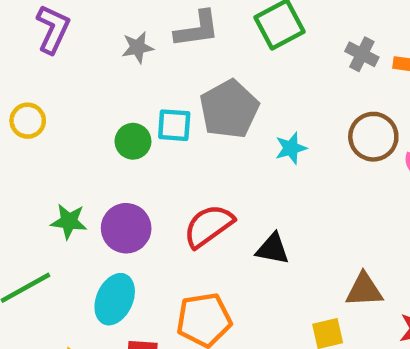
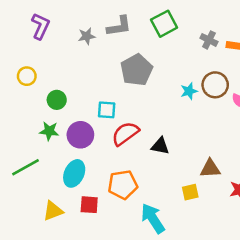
cyan square: (174, 125) -> (107, 110), moved
green circle: (133, 141) -> (57, 100), moved
cyan star: (291, 148) -> (189, 91), moved

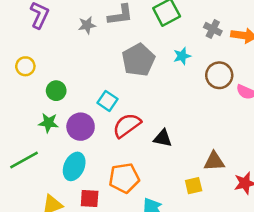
cyan star: (189, 91) -> (182, 56), moved
cyan square: (107, 110) -> (108, 101), turned 30

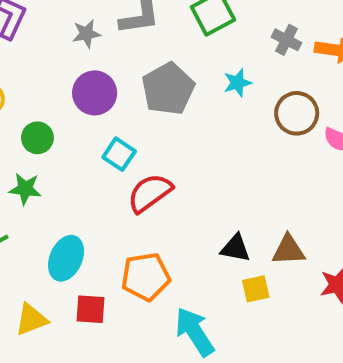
purple circle: (81, 127) -> (95, 93), moved
black triangle: (163, 138) -> (235, 248), moved

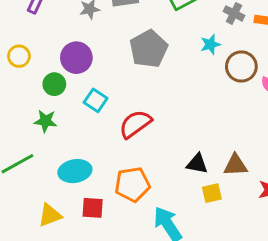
cyan star: (237, 83) -> (210, 44), moved
purple circle: (95, 93) -> (76, 58), moved
cyan square: (119, 154) -> (96, 100), moved
cyan ellipse: (66, 258) -> (75, 171), turned 56

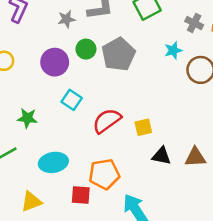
green circle: (54, 84) -> (86, 49), moved
yellow square: (212, 193) -> (143, 127), moved
red square: (93, 208) -> (81, 195), moved

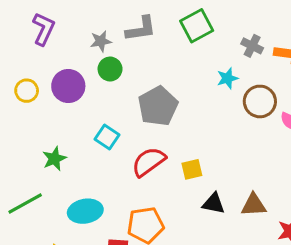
green circle: (86, 49) -> (110, 69), moved
gray pentagon: (119, 54) -> (158, 106), moved
purple circle: (55, 62) -> (68, 86), moved
green star: (27, 118) -> (54, 159), turned -30

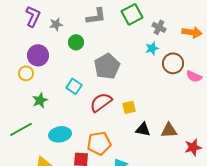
gray star: (101, 41) -> (56, 24), moved
gray cross: (252, 46) -> (159, 27), moved
purple circle: (68, 86) -> (38, 55), moved
yellow circle: (27, 91) -> (26, 73), moved

